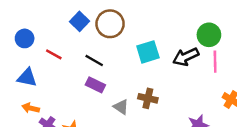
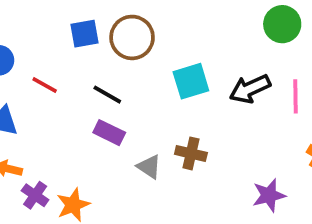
blue square: (80, 21) -> (84, 34), turned 36
green circle: (209, 35) -> (282, 24), moved

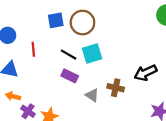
cyan square: (191, 81) -> (92, 54), moved
red line: (45, 85) -> (33, 49), turned 56
black arrow: (250, 89) -> (146, 73), moved

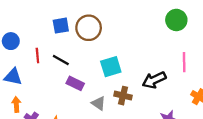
cyan square: (92, 54) -> (111, 67), moved
black line: (69, 55) -> (61, 60), moved
orange arrow: (13, 96) -> (16, 104), turned 72

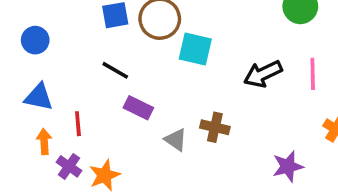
red line: (37, 56) -> (78, 124), moved
cyan square: (111, 67) -> (195, 49), moved, turned 30
black arrow: (154, 80) -> (263, 74), moved

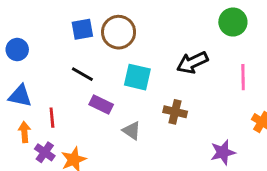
cyan square: (195, 49) -> (137, 77), moved
black arrow: (263, 74) -> (192, 63), moved
brown cross: (215, 127) -> (175, 112), moved

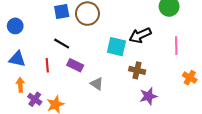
cyan square: (137, 77) -> (116, 47), moved
brown cross: (175, 112) -> (137, 70), moved
red line: (52, 118) -> (47, 65), moved
purple star: (223, 152) -> (148, 96), moved

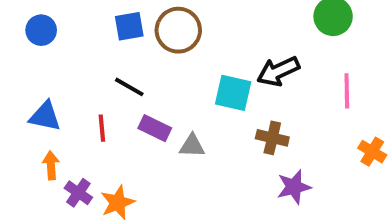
blue circle: (15, 26) -> (41, 30), moved
gray triangle: (97, 84) -> (192, 146), moved, turned -32

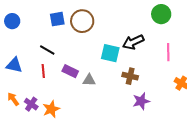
black line: (129, 87) -> (47, 50), moved
orange arrow: (51, 165) -> (13, 99), moved, turned -32

